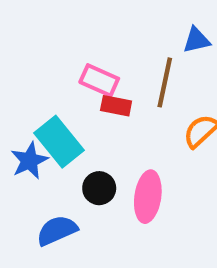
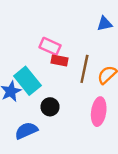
brown line: (165, 82) -> (84, 69), moved
pink ellipse: (148, 197) -> (99, 112), moved

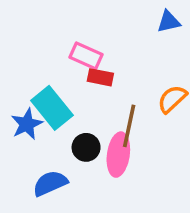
brown line: (84, 69) -> (129, 126), moved
pink ellipse: (99, 112) -> (118, 155), moved

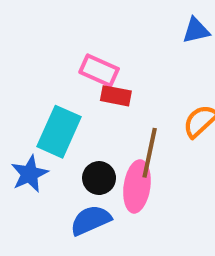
cyan rectangle: (52, 108) -> (59, 132), turned 63
blue star: (27, 124) -> (29, 174), moved
blue semicircle: (50, 183) -> (91, 220), moved

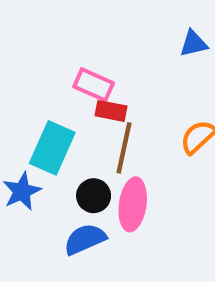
brown line: (150, 153) -> (124, 148), moved

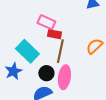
cyan rectangle: (52, 148) -> (27, 51), turned -70

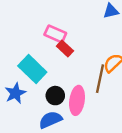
red rectangle: (54, 34) -> (65, 48), turned 32
brown line: (60, 51) -> (100, 79), moved

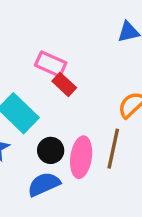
brown line: (100, 79) -> (113, 149), moved

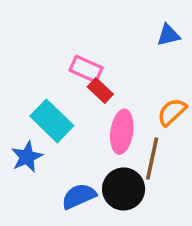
black circle: (51, 150) -> (124, 189), moved, size x1.5
pink ellipse: (81, 157) -> (122, 132), moved

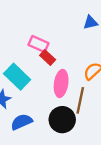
blue semicircle: (79, 196) -> (22, 122), moved

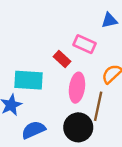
pink rectangle: (38, 44) -> (84, 44), moved
cyan rectangle: (17, 77) -> (28, 80), turned -40

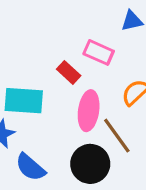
brown line: (98, 106) -> (117, 136), turned -48
blue semicircle: (33, 130) -> (30, 167), turned -115

